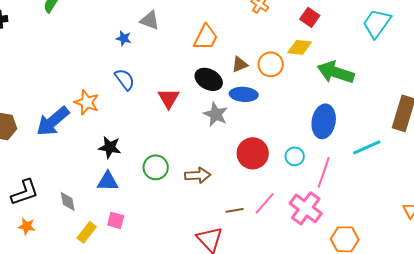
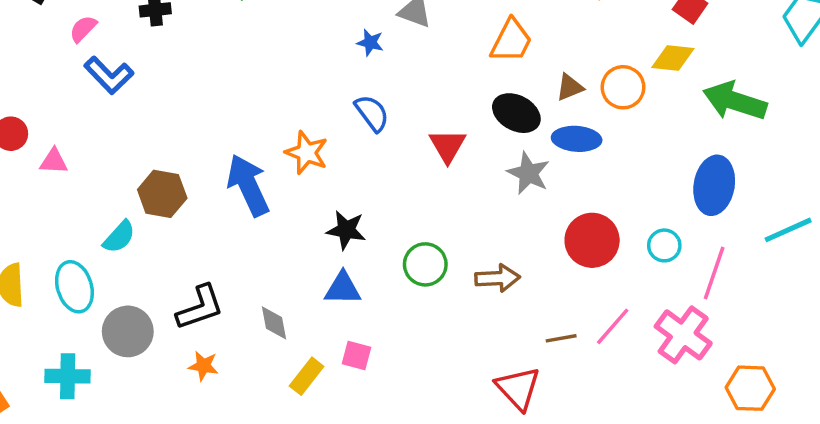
blue arrow: (53, 121) -> (248, 185), turned 105

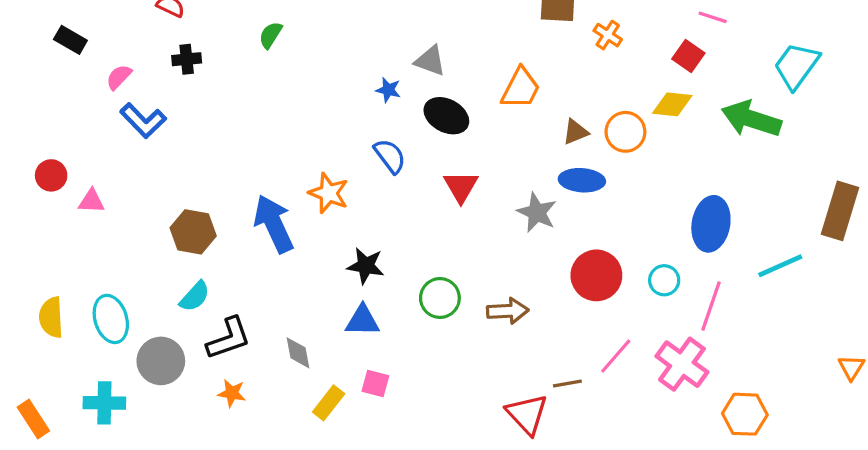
green arrow: (735, 101) -> (751, 119), moved
black ellipse: (516, 113) -> (446, 116), moved
cyan semicircle: (119, 237) -> (195, 296), moved
brown line: (561, 338) -> (567, 384), moved

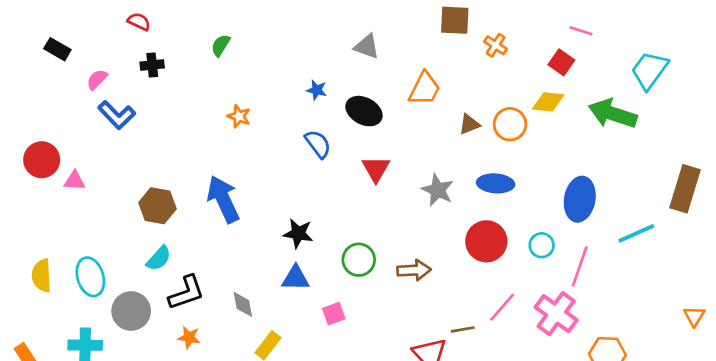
gray triangle: (430, 61) -> (367, 47), moved
red circle: (51, 175) -> (42, 160), size x1.4
blue ellipse: (582, 180) -> (496, 183), moved
orange star: (329, 193) -> (239, 116), moved, size x0.7
pink square: (375, 384) -> (334, 314), moved, turned -35

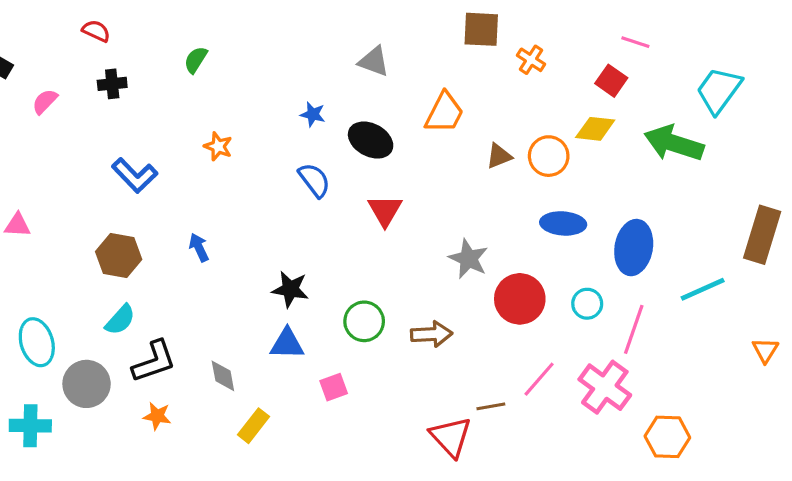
blue L-shape: (117, 115) -> (135, 175), moved
blue ellipse: (496, 183) -> (563, 223), moved
gray star: (438, 190) -> (468, 259), moved
blue arrow: (223, 199) -> (199, 248), size x0.5
orange triangle: (694, 316) -> (765, 350), moved

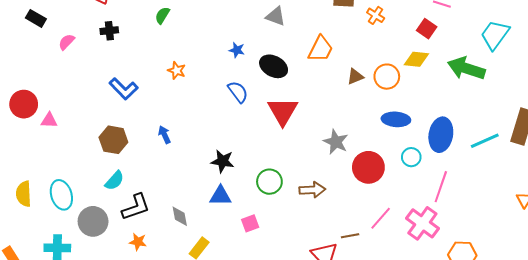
red triangle: (385, 211) -> (283, 111), size x1.4
cyan line: (703, 289) -> (485, 141), moved
cyan circle: (587, 304) -> (411, 157), moved

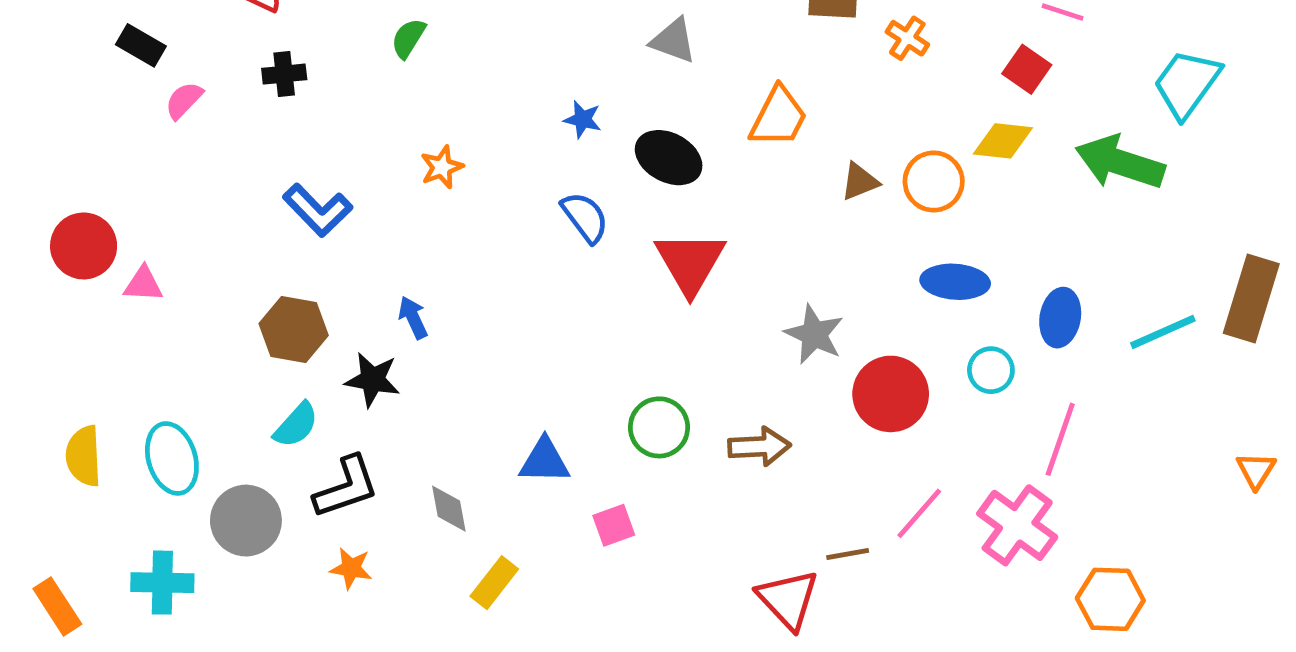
black rectangle: (36, 18) -> (141, 45), moved
orange star: (177, 70) -> (442, 167), turned 30
blue ellipse: (441, 135) -> (1060, 318), size x0.7
black star: (223, 161) -> (372, 380), moved

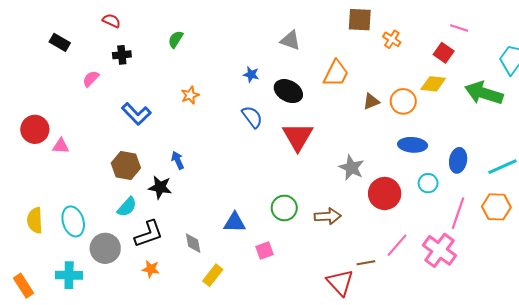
pink semicircle: (184, 100) -> (91, 79), moved
orange hexagon: (1110, 599) -> (496, 207), moved

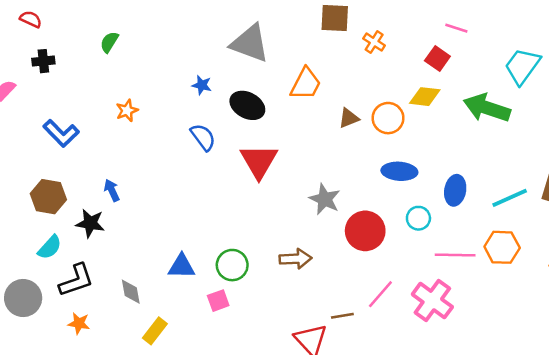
gray triangle: (290, 40) -> (250, 43), size x1.6
green circle: (284, 208) -> (232, 265), moved
pink line: (458, 213) -> (455, 255), turned 72

